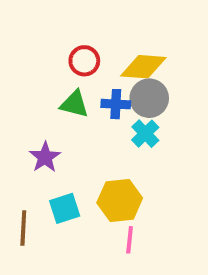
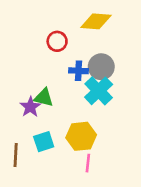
yellow diamond: (143, 67) -> (96, 21), moved
green triangle: (74, 104) -> (44, 98), moved
cyan cross: (145, 134) -> (99, 91), size x1.5

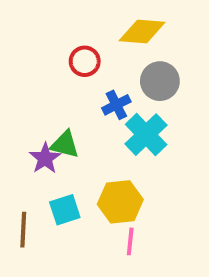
gray circle: (101, 67) -> (160, 81), moved
blue cross: (78, 71) -> (116, 105), turned -30

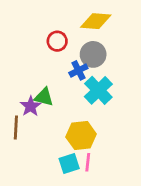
gray circle: (160, 81) -> (93, 54), moved
cyan square: (65, 210) -> (69, 163), moved
brown line: (23, 230) -> (16, 128), moved

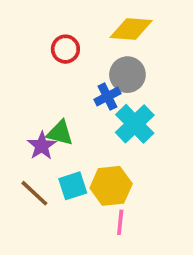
red circle: (57, 41) -> (65, 49), moved
brown line: (16, 128) -> (34, 193), moved, turned -50
cyan square: (69, 163) -> (73, 186), moved

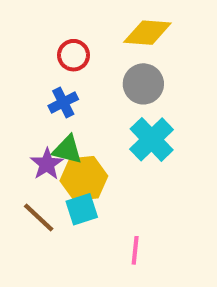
blue cross: (107, 96) -> (63, 102), moved
yellow hexagon: (111, 186) -> (84, 178), moved

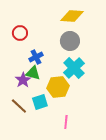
red circle: (74, 55) -> (20, 33), moved
blue cross: (63, 102) -> (36, 57), moved
yellow hexagon: (84, 178) -> (58, 87), moved

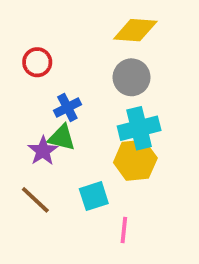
cyan cross: (74, 68) -> (139, 128), turned 30
yellow hexagon: (58, 87) -> (135, 160), moved
cyan square: (40, 102) -> (94, 196), moved

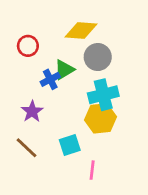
yellow diamond: (135, 30) -> (81, 30), moved
green triangle: (62, 138) -> (64, 70), moved, turned -45

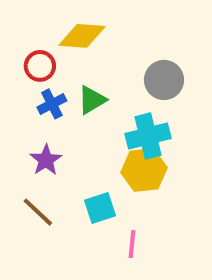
yellow diamond: (81, 30) -> (82, 36), moved
gray circle: (98, 57) -> (164, 80), moved
blue cross: (50, 79) -> (52, 104), moved

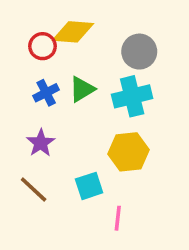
red circle: (40, 66) -> (43, 46), moved
gray circle: (164, 80) -> (139, 52), moved
cyan cross: (148, 136) -> (132, 96), moved

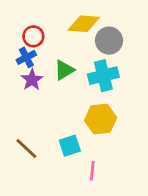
yellow diamond: (73, 32) -> (84, 24), moved
blue cross: (46, 93) -> (26, 57), moved
purple star: (41, 143) -> (32, 80), moved

